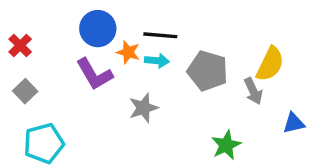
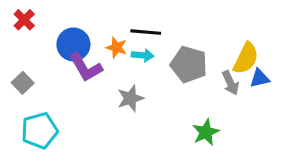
blue circle: (98, 29) -> (73, 44), moved
red cross: (20, 45) -> (24, 20), moved
blue triangle: (294, 123) -> (260, 78), moved

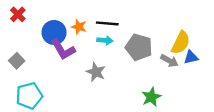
orange star: (117, 48) -> (79, 27), moved
gray arrow: (230, 83) -> (169, 61), turned -36
gray star: (130, 98) -> (96, 72), turned -30

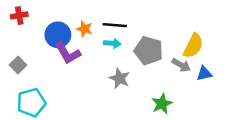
red cross: (18, 14) -> (19, 15), turned 35
blue triangle: (191, 57) -> (204, 74), moved
gray star: (96, 72) -> (120, 78), moved

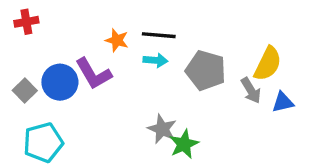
blue circle: (58, 35) -> (60, 82), moved
gray arrow: (181, 65) -> (251, 90), turned 30
gray star: (120, 78) -> (162, 129), moved
green star: (162, 104) -> (184, 144), moved

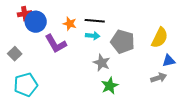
red cross: (26, 22) -> (25, 14), moved
blue circle: (60, 82) -> (36, 22), moved
gray arrow: (251, 90) -> (159, 78), moved, turned -77
gray star: (162, 129) -> (102, 63), moved

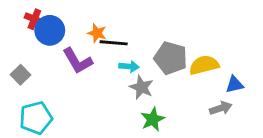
red cross: (25, 14) -> (34, 19), turned 32
black line: (95, 21) -> (114, 43), moved
cyan arrow: (93, 36) -> (129, 66), moved
yellow semicircle: (160, 38) -> (204, 65), moved, turned -130

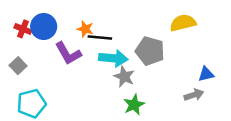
red cross: (34, 19) -> (23, 29), moved
yellow semicircle: (204, 65) -> (183, 23), moved
cyan arrow: (129, 66) -> (113, 58), size x1.6

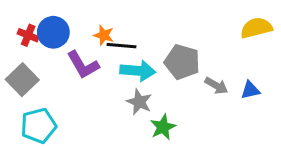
yellow semicircle: (183, 23) -> (256, 28), moved
gray square: (18, 66) -> (22, 80), size x1.5
gray star: (124, 77) -> (139, 102), moved
gray arrow: (194, 95) -> (216, 86), moved, turned 48

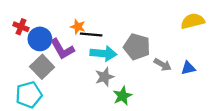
blue circle: (53, 32) -> (40, 39), moved
gray square: (22, 80) -> (42, 67), moved
gray star: (139, 102) -> (105, 77), turned 30

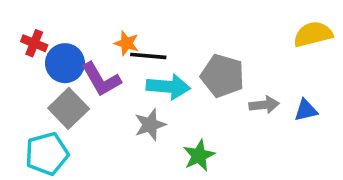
gray arrow: (163, 65) -> (264, 105), turned -36
gray star: (105, 77) -> (150, 125), moved

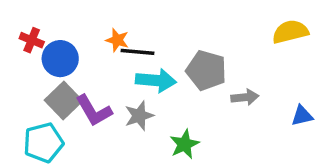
purple L-shape: (101, 79) -> (94, 111), moved
blue triangle: (306, 110) -> (302, 116), moved

